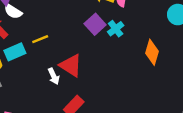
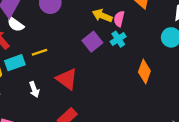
cyan cross: (116, 29) -> (118, 39), moved
white arrow: (54, 76) -> (34, 89), moved

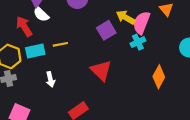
pink semicircle: (119, 19) -> (141, 23), size x1.5
purple square: (92, 42) -> (106, 30), moved
red triangle: (67, 79) -> (101, 70), moved

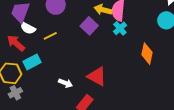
yellow line: (60, 44) -> (50, 36), moved
red triangle: (101, 70) -> (97, 76), moved
white arrow: (50, 79) -> (66, 83), moved, turned -40

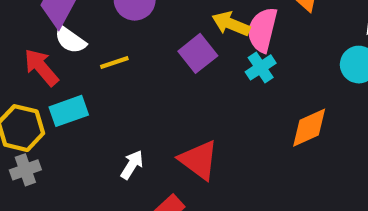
orange diamond: (147, 54) -> (309, 128), turned 45
white arrow: (66, 83) -> (132, 165), turned -88

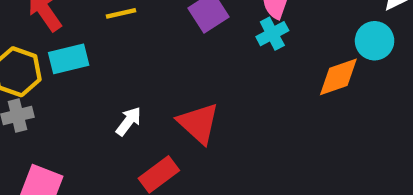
orange diamond: (309, 128) -> (338, 77), moved

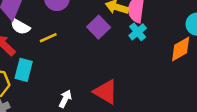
cyan rectangle: (69, 59) -> (24, 70), turned -50

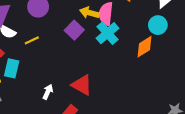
cyan cross: (138, 32) -> (108, 33), size x1.5

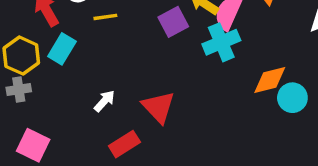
cyan circle: (158, 25) -> (292, 98), moved

